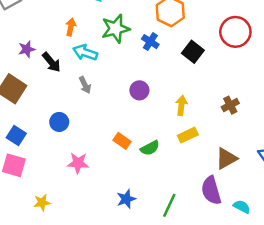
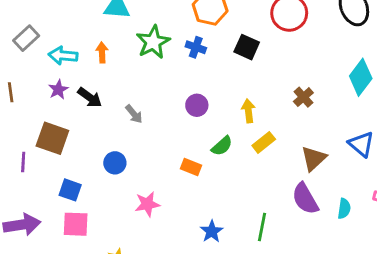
cyan arrow: (85, 52) -> (63, 56), moved
green semicircle: (150, 148) -> (222, 146), moved
cyan semicircle: (242, 207) -> (344, 209), turned 84

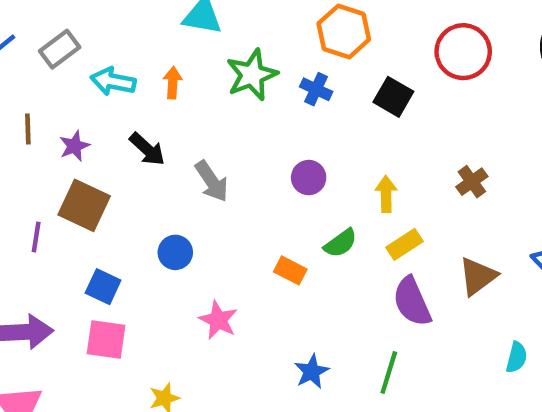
purple star: (58, 90) -> (74, 146), moved
gray arrow: (134, 114) -> (212, 181), size x1.4
purple semicircle: (305, 199) -> (412, 302), moved
pink star: (147, 204) -> (218, 320), turned 30

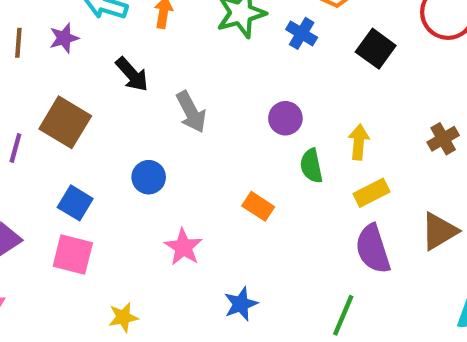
purple star: (74, 146) -> (64, 38), moved
green semicircle: (341, 243) -> (311, 166), moved, turned 108
blue star: (312, 372) -> (241, 304), moved

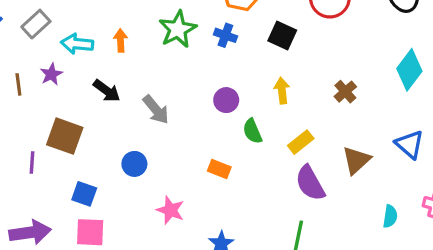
yellow arrow: (359, 142) -> (282, 91), moved

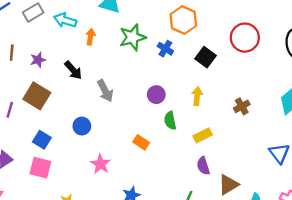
cyan arrow: (77, 44) -> (65, 20), moved
purple star: (51, 74) -> (38, 60), moved
brown triangle: (356, 160) -> (228, 185), moved
purple semicircle: (310, 183) -> (203, 166), size x0.7

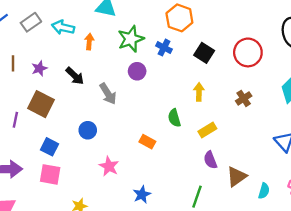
red circle: (245, 38) -> (248, 52), moved
purple circle: (156, 95) -> (137, 71), moved

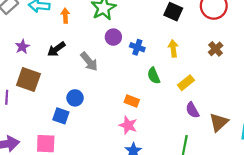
blue cross: (164, 48) -> (137, 47), moved
black arrow: (75, 76) -> (56, 49), turned 108
blue square: (49, 147) -> (61, 116), moved
pink star: (109, 166) -> (128, 125), moved

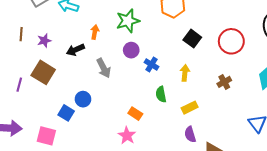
orange arrow: (65, 16) -> (95, 32), moved

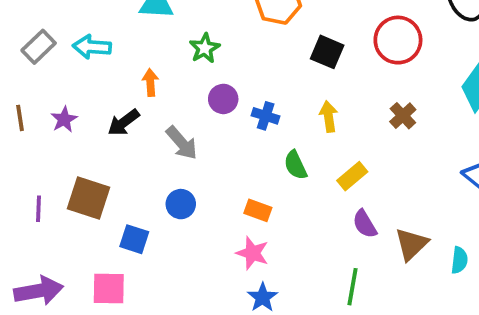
green star: (128, 21) -> (205, 48), size x0.7
brown square: (43, 72) -> (88, 198), moved
blue circle: (83, 99) -> (181, 204), moved

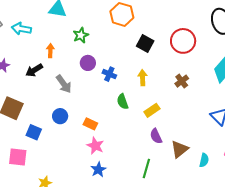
orange rectangle: (258, 210) -> (90, 124), moved

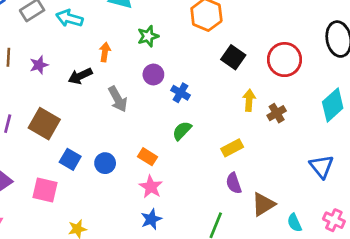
yellow arrow: (143, 78) -> (249, 100), moved
green semicircle: (123, 102) -> (182, 131), moved, turned 56
blue circle: (60, 116) -> (105, 163), moved
cyan semicircle: (204, 160) -> (294, 223), turned 136

